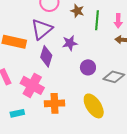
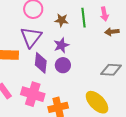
brown star: (77, 11) -> (62, 20), moved
purple circle: (88, 67) -> (63, 65), moved

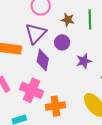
purple star: (61, 45) -> (84, 61), moved
purple circle: (63, 65) -> (62, 42), moved

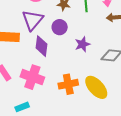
orange cross: (55, 106) -> (68, 84), moved

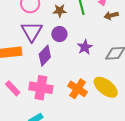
purple diamond: (41, 46) -> (45, 56), turned 45
orange cross: (68, 84) -> (78, 89), turned -36

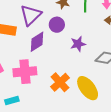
pink cross: (41, 88) -> (25, 72), turned -30

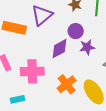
purple circle: (57, 25) -> (76, 31), moved
purple diamond: (37, 42) -> (59, 49), moved

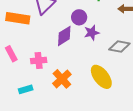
pink cross: (32, 71) -> (39, 61), size x0.7
orange cross: (67, 84) -> (62, 79), moved

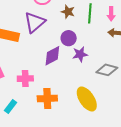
orange cross: (62, 79) -> (47, 98), turned 36
cyan rectangle: (26, 89) -> (10, 107), turned -40

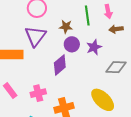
brown star: (68, 12) -> (66, 27), moved
purple star: (80, 54) -> (94, 47), moved

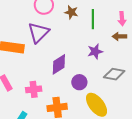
pink arrow: (108, 11) -> (122, 19), moved
brown star: (66, 27) -> (71, 12), moved
purple circle: (72, 44) -> (79, 82), moved

